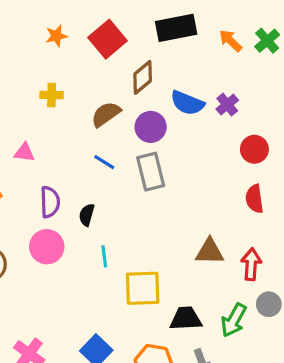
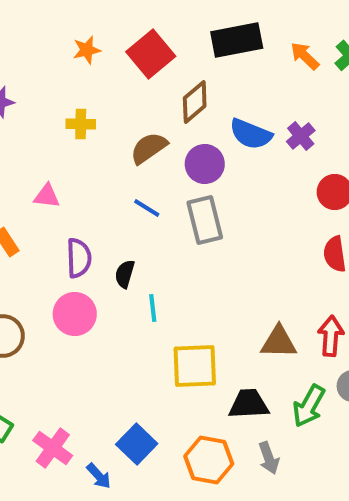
brown triangle: (210, 252) -> (279, 342), moved
cyan line: (104, 256) -> (153, 308), moved

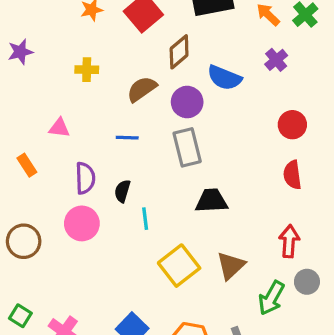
purple cross: (301, 136) -> (276, 60), moved
blue line: (147, 208) -> (127, 138), moved, turned -30
brown triangle: (279, 342) -> (231, 266), moved, turned -44
yellow square: (195, 366) -> (179, 266), turned -36
black trapezoid: (249, 404) -> (211, 201), moved

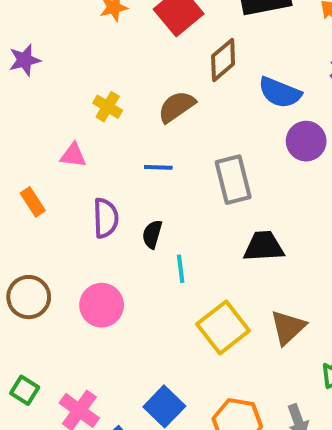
yellow cross: (87, 70) -> (108, 107), moved, turned 30
purple circle: (187, 102) -> (306, 141), moved
pink circle: (82, 223) -> (102, 305), moved

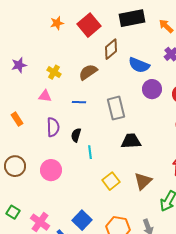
purple star: (25, 60) -> (19, 65), moved
pink triangle: (73, 155) -> (45, 96), moved
yellow square: (223, 327) -> (111, 181), size x0.7

